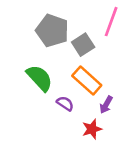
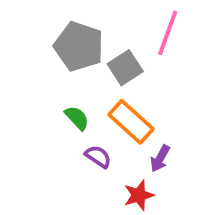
green semicircle: (40, 78) -> (77, 118), moved, size x0.6

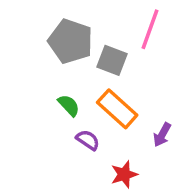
gray square: (125, 68) -> (112, 60), turned -36
purple arrow: (160, 159) -> (162, 135), moved

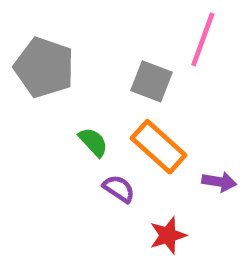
gray pentagon: (71, 41) -> (44, 67), moved
purple arrow: (162, 135) -> (219, 182), turned -110

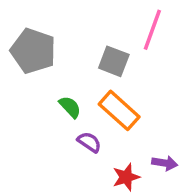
purple arrow: (219, 182) -> (165, 163), moved

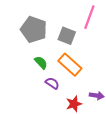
gray pentagon: (33, 51) -> (34, 30), moved

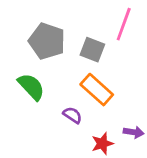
green semicircle: (41, 63) -> (31, 87), moved, size x1.5

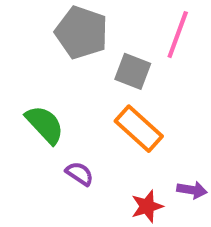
gray pentagon: (47, 41) -> (82, 32), moved
purple semicircle: (73, 115) -> (80, 174), moved

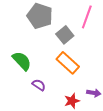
gray square: (133, 71) -> (65, 35), turned 30

